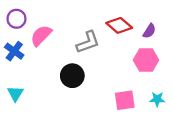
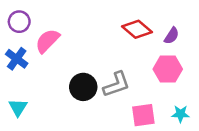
gray L-shape: (88, 42) -> (117, 84), moved

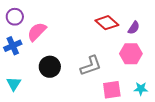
blue cross: (17, 59) -> (13, 46), turned 30
black circle: (83, 87) -> (50, 67), moved

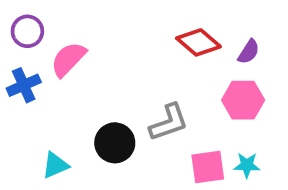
black circle: (50, 67) -> (115, 143), moved
cyan triangle: (14, 84) -> (55, 165), moved, turned 35
cyan star: (141, 89) -> (247, 165), moved

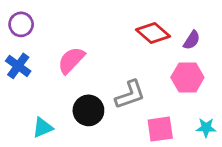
pink semicircle: (68, 59) -> (71, 60), moved
blue cross: (24, 85) -> (18, 66), turned -30
cyan star: (247, 165) -> (206, 128), moved

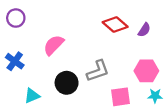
blue cross: (18, 66) -> (15, 61), moved
pink hexagon: (187, 77) -> (146, 71), moved

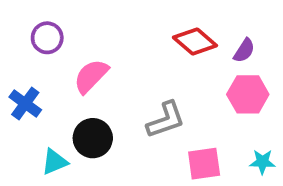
purple circle: (16, 18) -> (47, 38), moved
pink hexagon: (146, 71) -> (248, 94), moved
black circle: (67, 83) -> (93, 138), moved

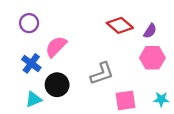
blue cross: (25, 103) -> (31, 63), moved

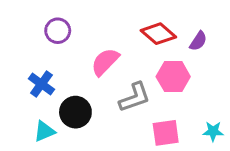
purple circle: (29, 23) -> (58, 31), moved
pink semicircle: (56, 47) -> (105, 62), moved
pink hexagon: (152, 58) -> (173, 77), moved

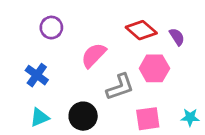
purple semicircle: (198, 41) -> (177, 37), turned -66
black circle: (75, 112) -> (83, 116), moved

